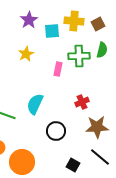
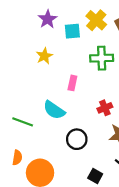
yellow cross: (74, 21) -> (96, 20), turned 36
pink rectangle: (58, 69) -> (72, 83), moved
cyan semicircle: (35, 104) -> (54, 110), turned -80

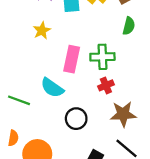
green cross: (102, 58) -> (102, 57), moved
pink rectangle: (72, 83) -> (72, 59), size x1.6

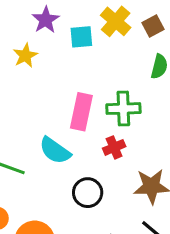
yellow star: (42, 31) -> (25, 56), moved
red cross: (106, 85) -> (114, 147), moved

